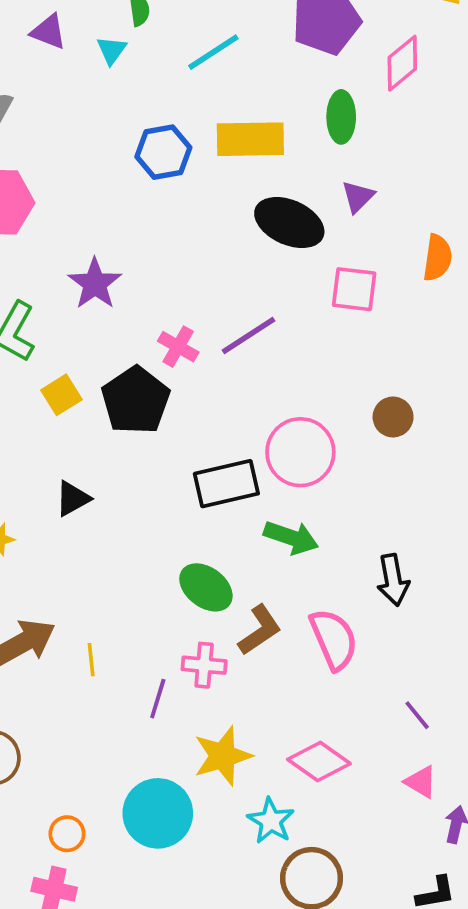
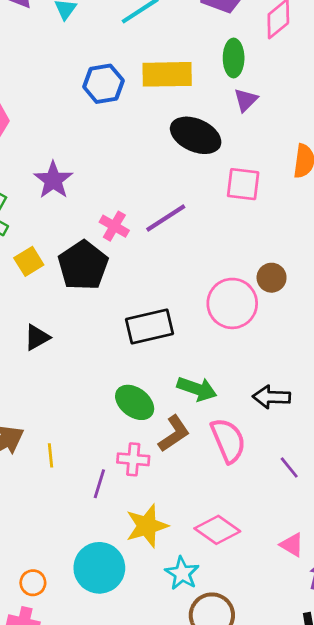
purple triangle: (358, 197) -> (246, 100), moved
pink circle: (300, 452) -> (232, 303), moved
green arrow: (291, 537) -> (197, 389), moved
black arrow: (393, 580) -> (272, 397), turned 102
purple line: (417, 715) -> (289, 467), moved

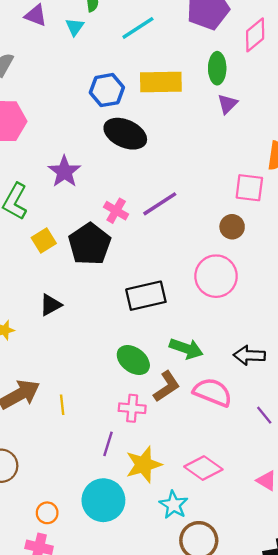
black ellipse: (196, 135) -> (125, 134), moved
pink square: (243, 184) -> (249, 188), moved
brown circle: (272, 278) -> (232, 227), moved
pink semicircle: (228, 440) -> (213, 392), turned -45
purple line: (99, 484) -> (108, 444), moved

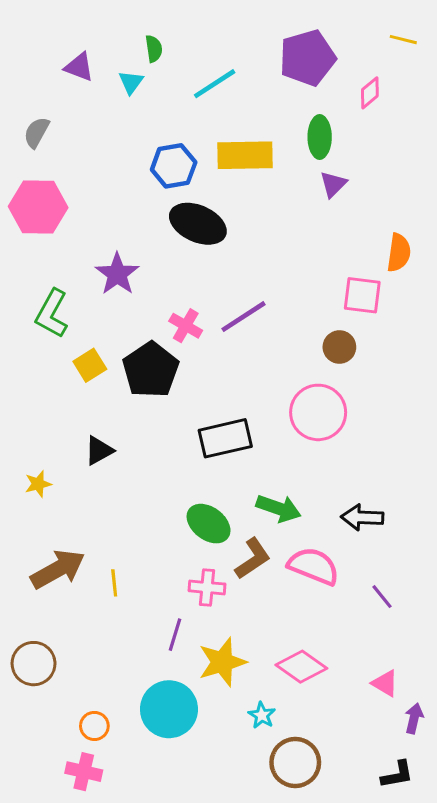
pink diamond: (255, 35) -> (370, 93), size x0.7
cyan star: (174, 505) -> (262, 715), size x0.7

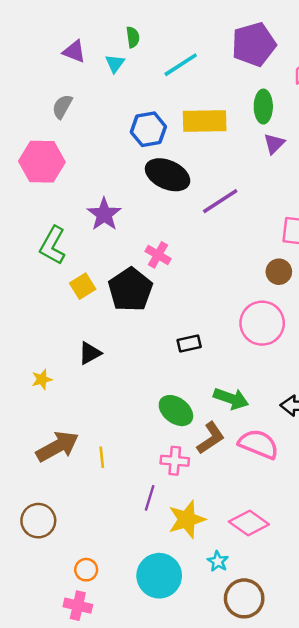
gray semicircle: (37, 132) -> (62, 107), moved
purple line: (244, 317) -> (220, 201), moved
black rectangle: (225, 438) -> (189, 344), size x0.6
cyan circle: (169, 709) -> (159, 576), moved

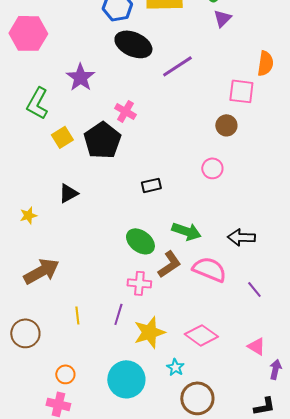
pink circle: (262, 323) -> (212, 168), size x0.6
yellow line: (102, 457) -> (77, 315), moved

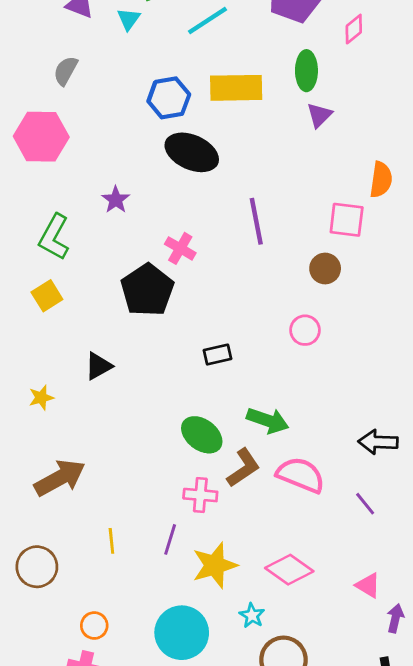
purple line: (177, 66) -> (256, 221), moved, turned -68
purple star: (80, 77) -> (116, 200), size x0.7
yellow square: (62, 137) -> (47, 296), moved
black arrow: (241, 237) -> (378, 442), moved

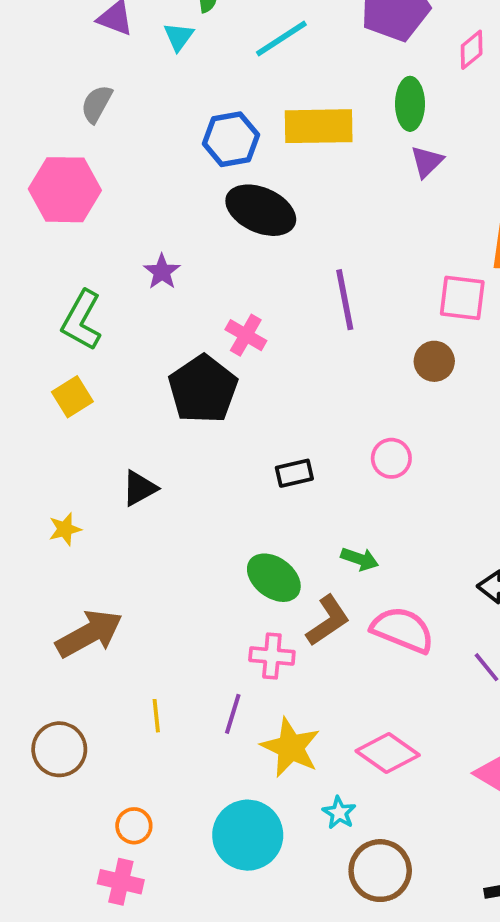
pink circle: (305, 330) -> (391, 458), moved
green arrow: (268, 420) -> (360, 559), size x0.7
yellow star: (215, 565) -> (291, 747), turned -30

